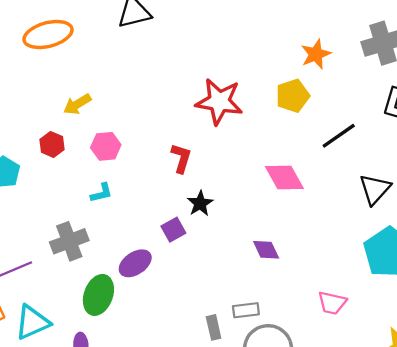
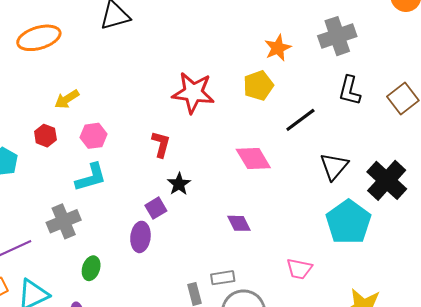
cyan L-shape: (101, 193) -> (91, 177), size x1.6
purple ellipse: (135, 263) -> (140, 237), moved, turned -48
green ellipse: (98, 295) -> (91, 268), size x0.7

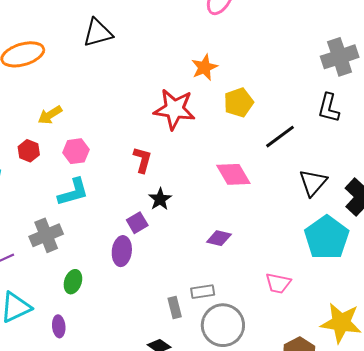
gray cross: (337, 36) -> (340, 57), moved
orange star: (278, 48) -> (204, 67), moved
purple diamond: (239, 223) -> (219, 238), turned -50

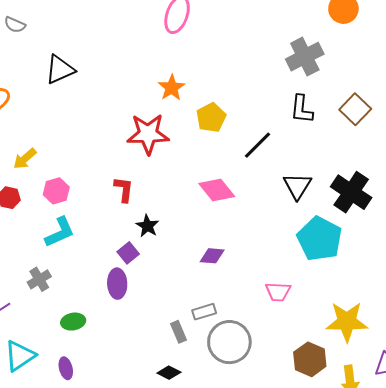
gray cross: (46, 235) -> (39, 279), size x0.7
green ellipse: (73, 282) -> (73, 322), turned 70

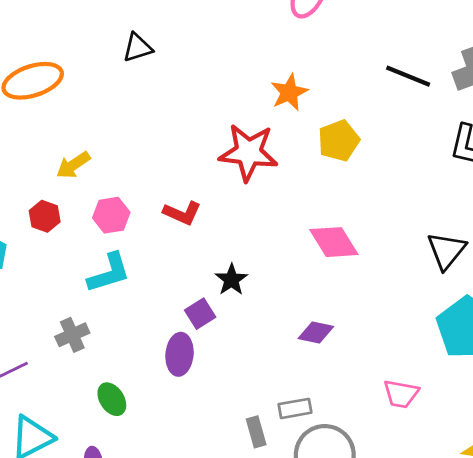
black triangle: (60, 70) -> (138, 48), size x0.7
black line: (258, 145) -> (408, 76), moved, turned 60
red L-shape: (124, 189) -> (182, 213), moved, turned 100
green ellipse: (73, 322) -> (112, 399), turned 60

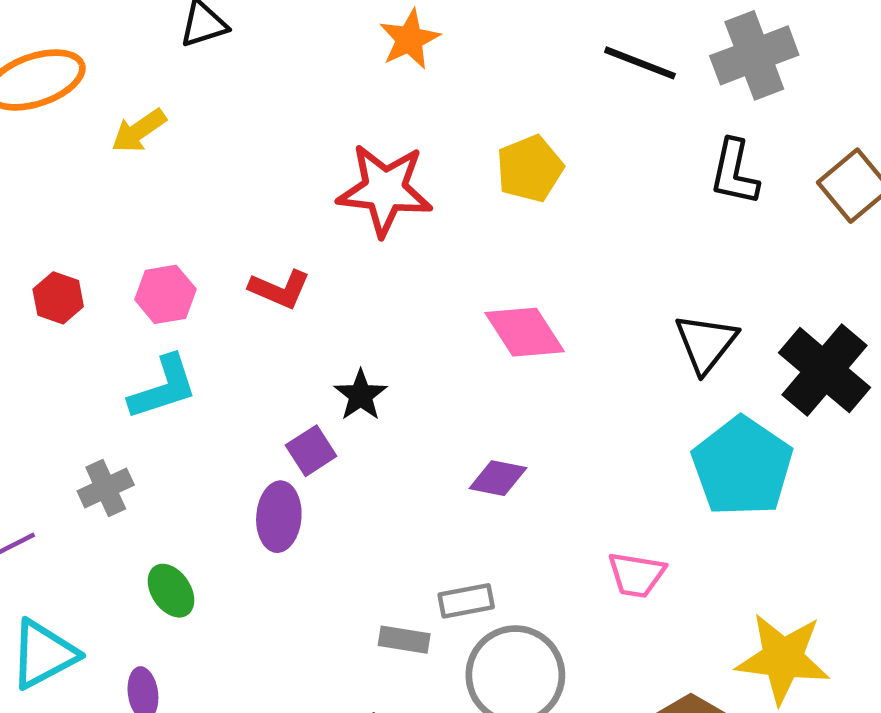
orange star: (289, 92) -> (410, 39), moved
yellow arrow: (73, 165) -> (139, 131), moved
gray rectangle: (256, 432) -> (404, 640), turned -64

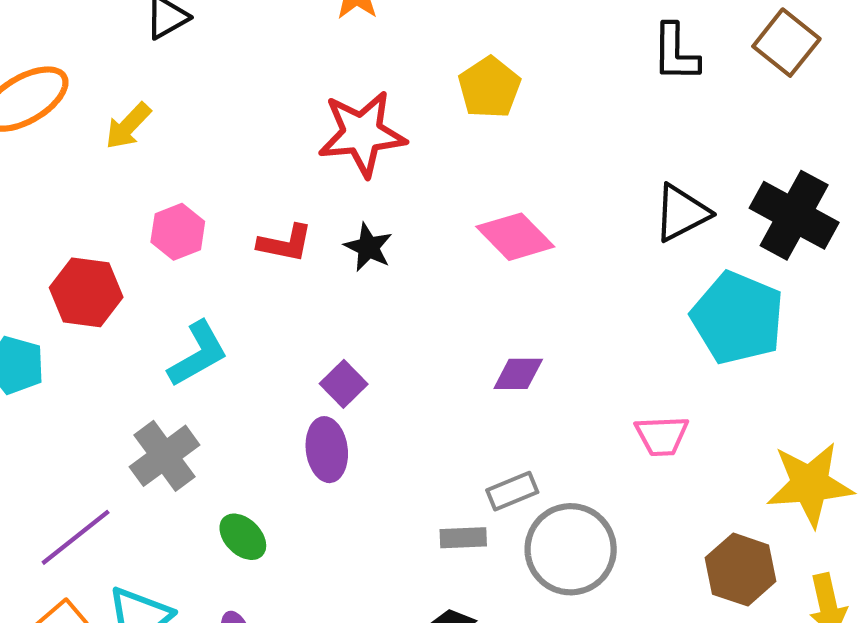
pink hexagon: (165, 294) -> (178, 232), moved
red hexagon: (58, 298) -> (86, 292), size x1.5
black triangle: (706, 343) -> (682, 213), turned 36
black star: (361, 395) -> (368, 247), moved
gray cross: (106, 488) -> (165, 456), size x1.4

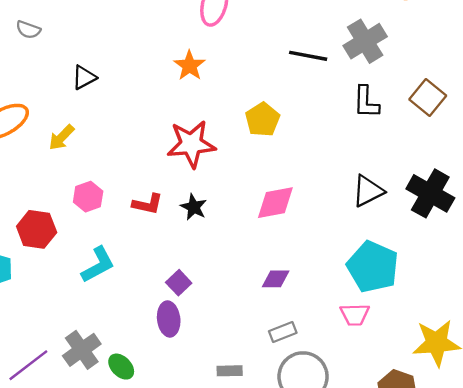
pink diamond: (515, 237) -> (275, 203), turned -57
cyan pentagon: (738, 318) -> (373, 267), moved
gray cross: (165, 456) -> (82, 350), moved
gray rectangle: (512, 491) -> (283, 332), moved
gray rectangle: (463, 538) -> (230, 371), moved

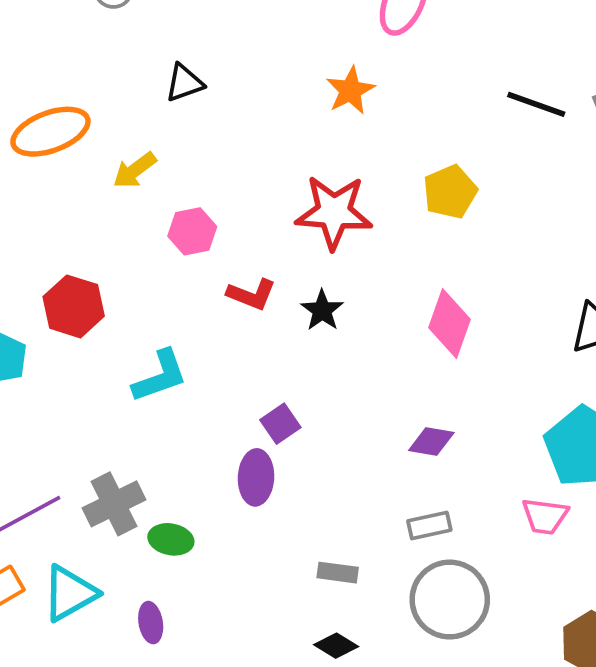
pink hexagon: (88, 197) -> (192, 231), moved
pink diamond: (275, 203) -> (449, 323), turned -69
green ellipse: (121, 367) -> (171, 539), turned -44

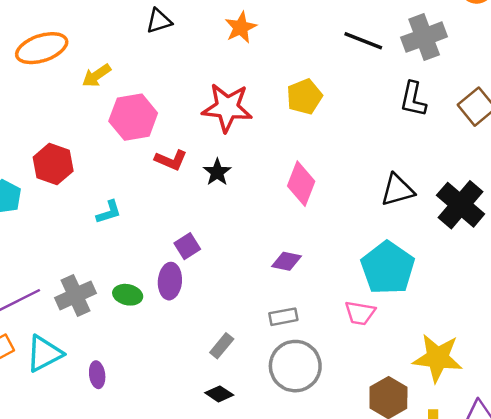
black triangle: (184, 83) -> (159, 21), moved
pink hexagon: (192, 231) -> (133, 117), size x1.5
cyan L-shape: (160, 376) -> (109, 212), size x0.7
green ellipse: (171, 539) -> (128, 295), moved
gray rectangle: (338, 573) -> (222, 346), turned -60

